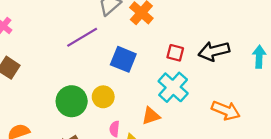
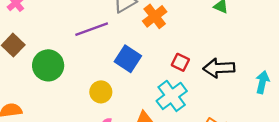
green circle: (72, 101) -> (48, 65), moved

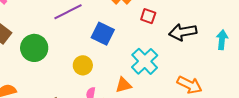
red square: (180, 62) -> (148, 16), moved

